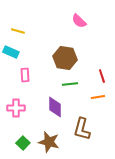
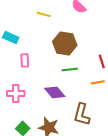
yellow line: (18, 31) -> (44, 14), moved
purple diamond: (55, 107) -> (55, 92), turned -40

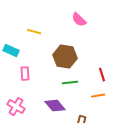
yellow line: (44, 14) -> (34, 32), moved
pink cross: (16, 93) -> (16, 107), turned 30

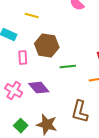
brown hexagon: (65, 57) -> (47, 46), moved
purple diamond: (55, 106) -> (39, 88), moved

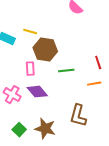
yellow line: (32, 16) -> (30, 32), moved
pink rectangle: (23, 58) -> (30, 69), moved

